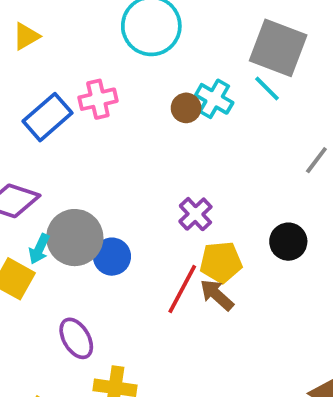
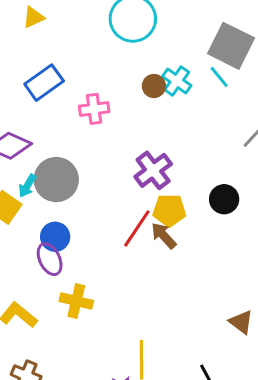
pink cross: (98, 99) -> (94, 109), moved
purple cross: (195, 214) -> (153, 170), size x1.4
blue circle: (112, 257) -> (55, 237), moved

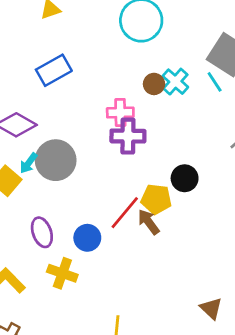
pink cross: (94, 109) -> (120, 113), moved
purple cross: (153, 170) -> (128, 136), moved, turned 32
black circle: (224, 199) -> (185, 178), moved
blue circle: (55, 237) -> (87, 238), moved

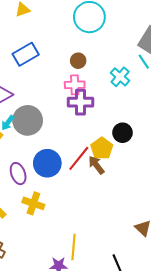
cyan cross: (175, 82) -> (120, 77), moved
brown circle: (154, 84) -> (78, 61), moved
yellow pentagon: (156, 199) -> (102, 148), turned 30
blue circle: (87, 238) -> (47, 163), moved, size x1.4

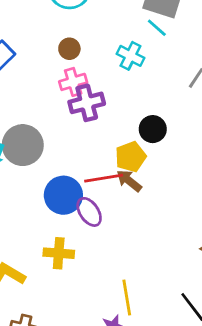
yellow pentagon: (102, 148) -> (131, 157), turned 30
red line: (79, 158) -> (104, 178), turned 56
purple ellipse: (18, 174) -> (89, 212), moved

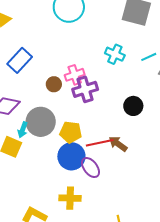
cyan line: (157, 28) -> (149, 57), moved, turned -63
brown circle: (69, 49) -> (54, 84), moved
yellow pentagon: (131, 157) -> (71, 132), moved, turned 30

